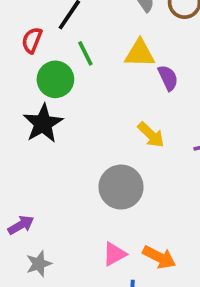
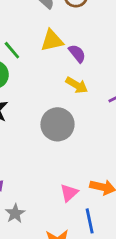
yellow arrow: (151, 135) -> (77, 85), moved
gray circle: (121, 187) -> (58, 124), moved

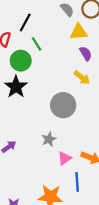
yellow triangle: (52, 41) -> (79, 32), moved
gray star: (15, 213) -> (49, 139), moved

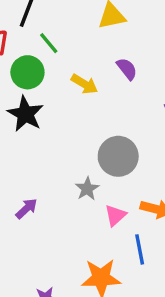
purple semicircle: (86, 54) -> (127, 69), moved
yellow arrow: (82, 78) -> (84, 84), moved
gray circle: (63, 105) -> (118, 156), moved

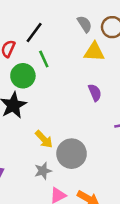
yellow arrow: (84, 84) -> (44, 139), moved

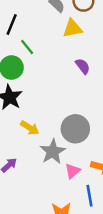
yellow arrow: (44, 139) -> (30, 128), moved
gray star: (43, 171) -> (53, 152), size x1.5

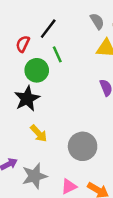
gray star: (53, 152) -> (34, 176), moved

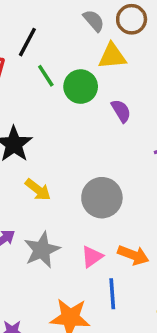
green circle: (37, 70) -> (81, 87), moved

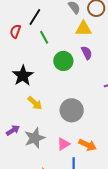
green circle: (81, 87) -> (63, 61), moved
purple semicircle: (121, 111) -> (87, 53), moved

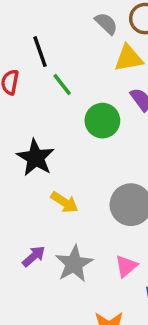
black line: (35, 17) -> (40, 52), turned -42

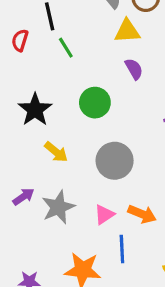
green circle: (102, 121) -> (95, 103), moved

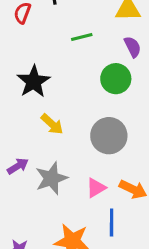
green line: (66, 48) -> (82, 37), moved, turned -75
green circle: (95, 103) -> (116, 79), moved

